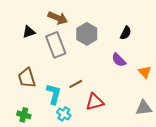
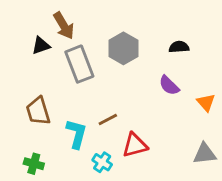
brown arrow: (58, 18) -> (64, 26), moved, turned 36
black semicircle: (126, 33) -> (179, 47), turned -120
cyan cross: (64, 114) -> (102, 162), moved

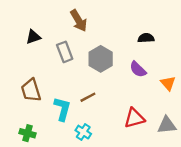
brown arrow: (64, 26) -> (79, 21), moved
gray hexagon: (123, 48) -> (101, 59), moved
gray rectangle: (79, 64) -> (65, 52), size x0.7
red triangle: (135, 145) -> (134, 118), moved

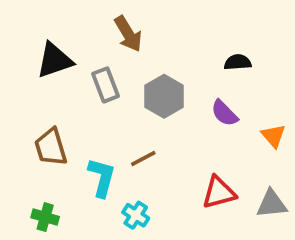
black triangle: (33, 37) -> (55, 60), size x1.5

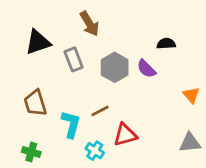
purple semicircle: (224, 113) -> (146, 69), moved
red triangle: (219, 193) -> (125, 135), moved

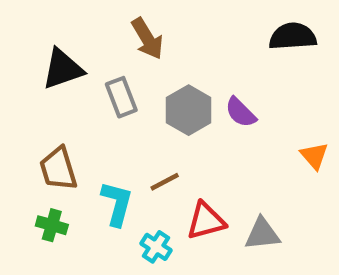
black semicircle: (166, 44) -> (293, 36), moved, size x1.5
gray triangle: (190, 143) -> (262, 234), moved
green cross: (31, 152) -> (52, 225), moved

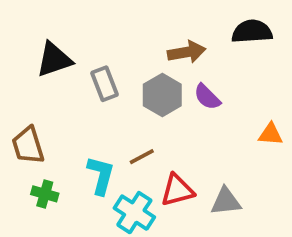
brown arrow: (147, 39) -> (187, 52), moved, turned -69
orange triangle: (314, 156) -> (271, 134), turned -45
brown trapezoid: (58, 169) -> (28, 145), moved
cyan cross: (156, 247) -> (134, 213), size x1.5

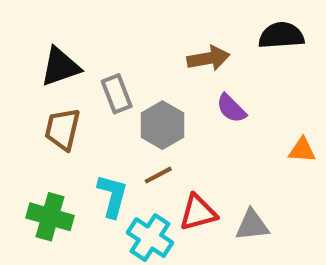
gray hexagon: (162, 95) -> (162, 125), moved
brown trapezoid: (28, 145) -> (62, 129), moved, turned 30
green cross: (45, 194) -> (50, 217), size x1.5

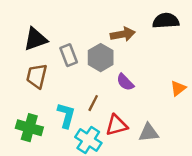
purple semicircle: (231, 108) -> (125, 82), moved
gray hexagon: (162, 125) -> (101, 58), moved
orange triangle: (302, 150) -> (178, 88), turned -42
brown line: (158, 175) -> (93, 103), turned -35

